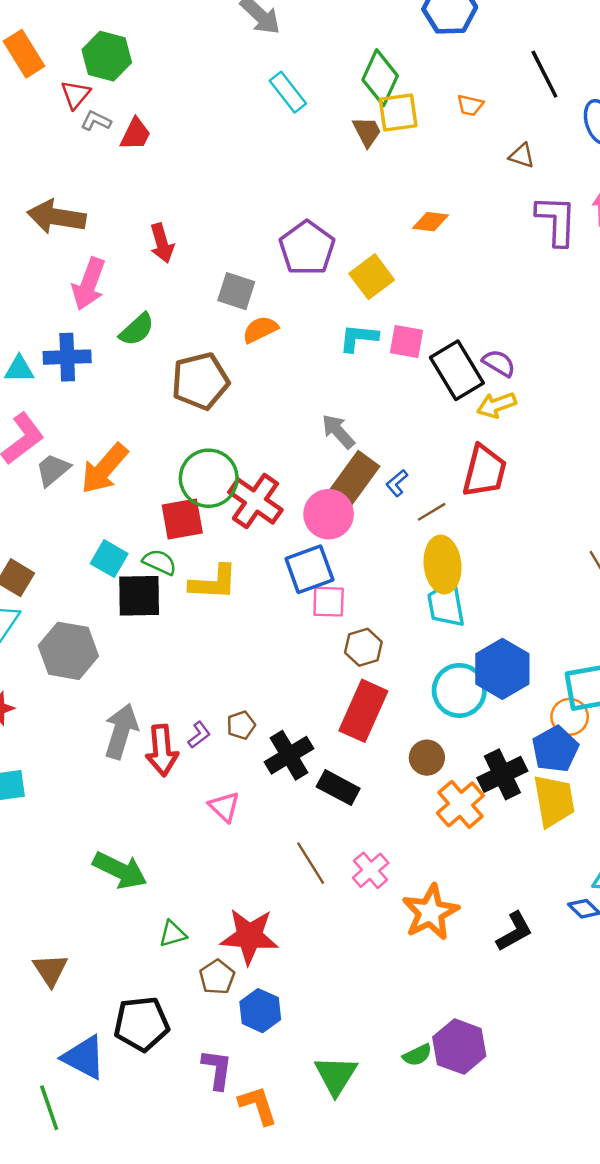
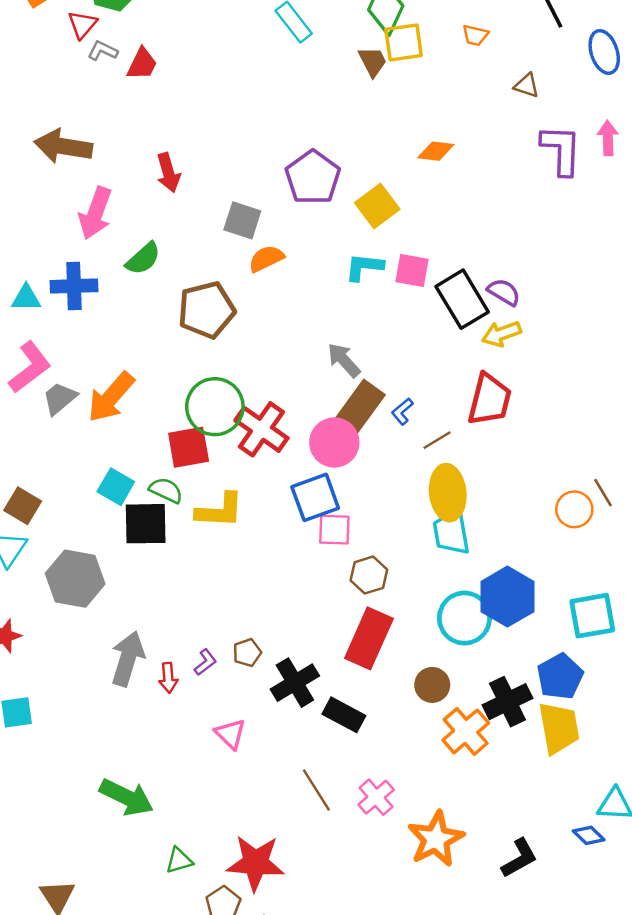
orange circle: (570, 717) -> (574, 509), moved
red arrow: (162, 750) -> (168, 678), size x0.6

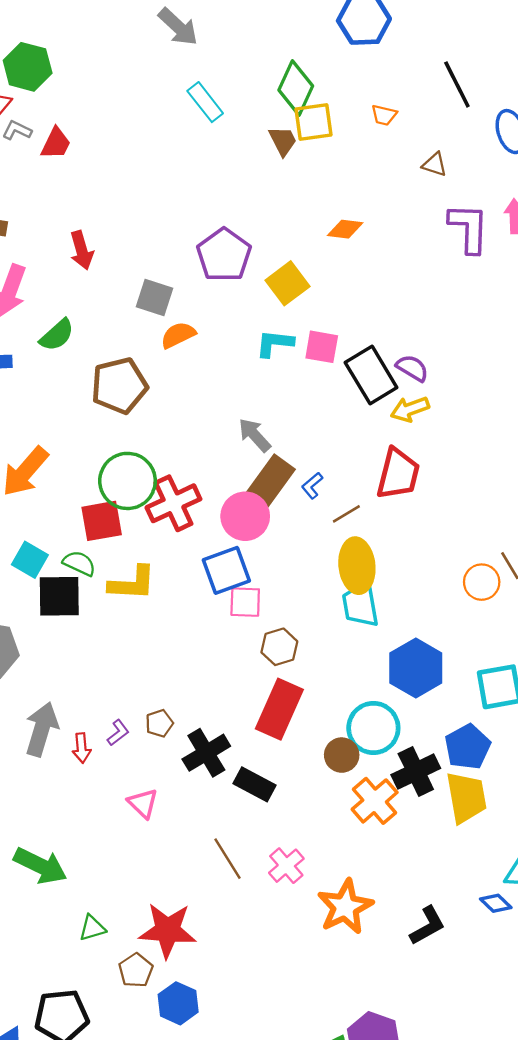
red cross: (261, 429) -> (173, 503), turned 30
cyan circle: (464, 618) -> (373, 728), moved

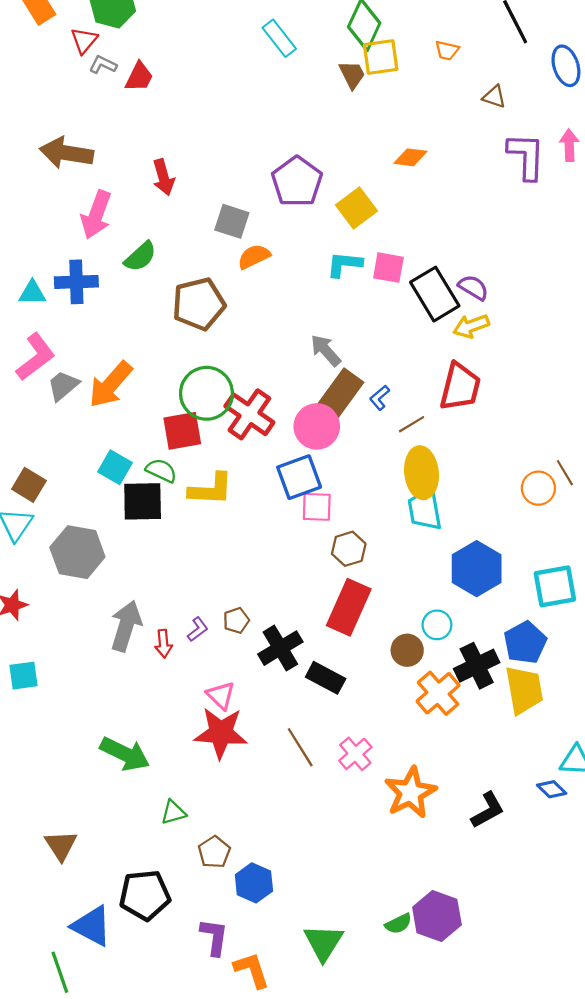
red cross: (173, 503) -> (249, 414), turned -30
cyan circle: (373, 728) -> (437, 625), size x0.6
red star: (168, 930) -> (221, 733), moved

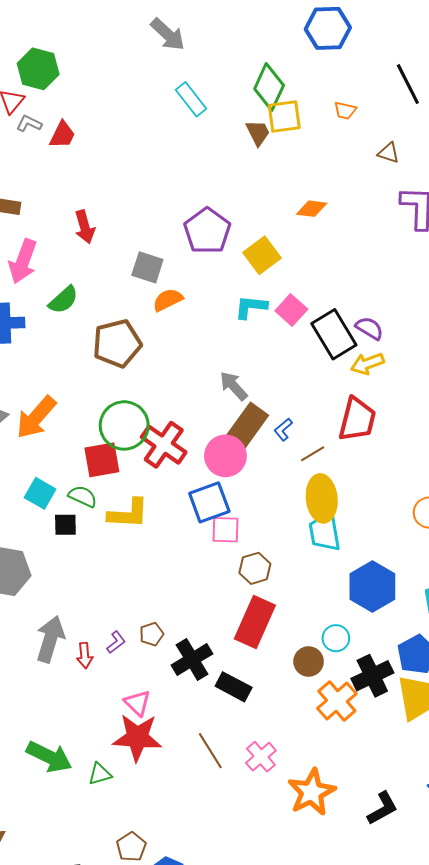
pink square: (388, 268) -> (291, 310), turned 32
black square: (143, 501) -> (65, 525), size x0.6
green triangle: (173, 812) -> (100, 774), moved

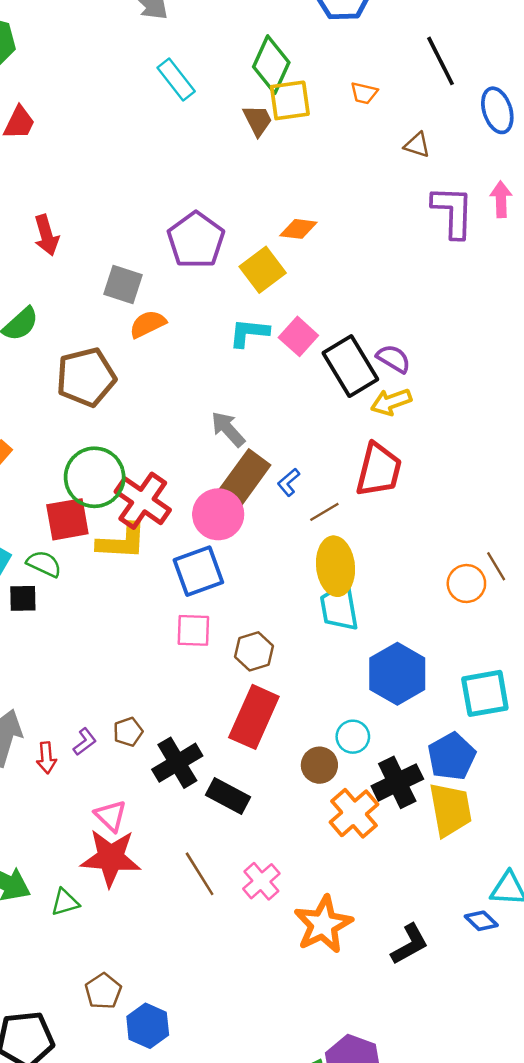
orange diamond: (312, 209) -> (298, 229), moved
yellow L-shape: (128, 514) -> (122, 542), moved
pink square: (225, 530) -> (193, 630), moved

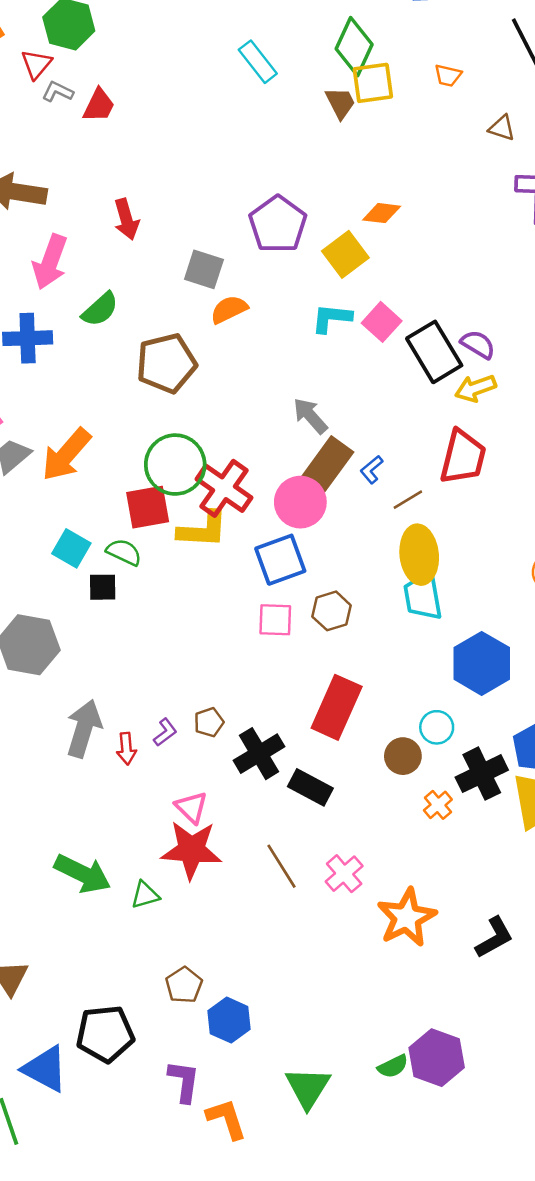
brown hexagon: (254, 651) -> (332, 611), moved
orange cross: (354, 813) -> (438, 805), size x0.6

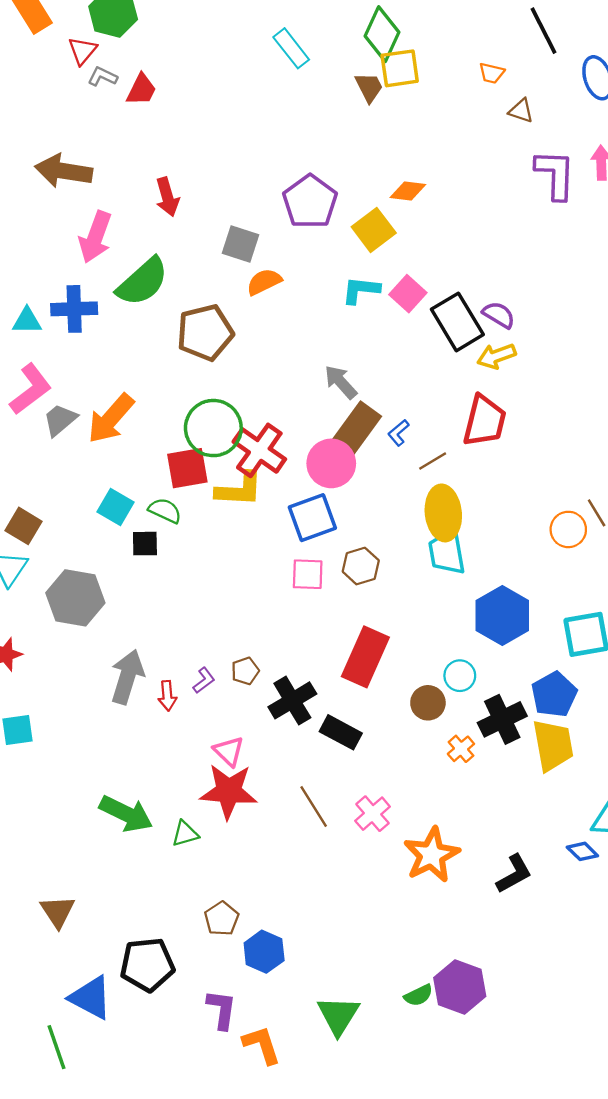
orange trapezoid: (448, 75) -> (492, 73), moved
green semicircle: (100, 309) -> (143, 282), size x1.5

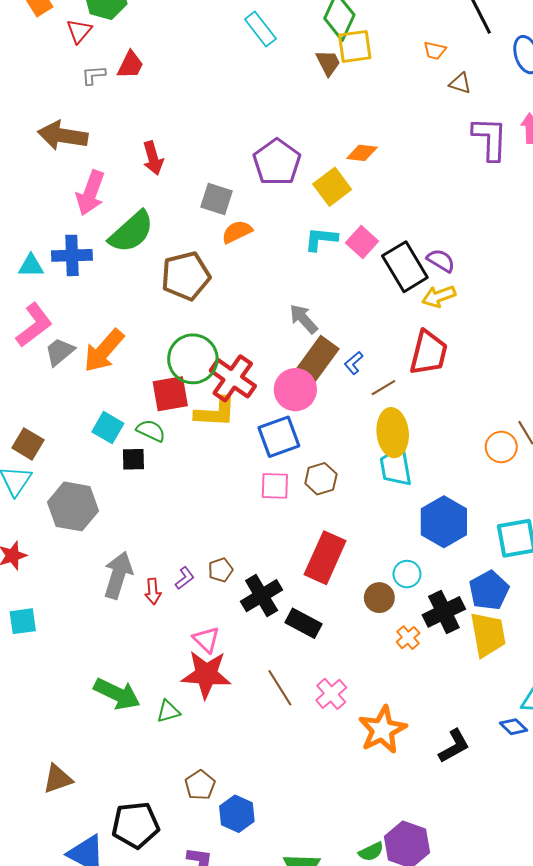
gray L-shape: (102, 77) -> (93, 75), moved, turned -30
brown triangle: (58, 912) -> (58, 779), turned 44

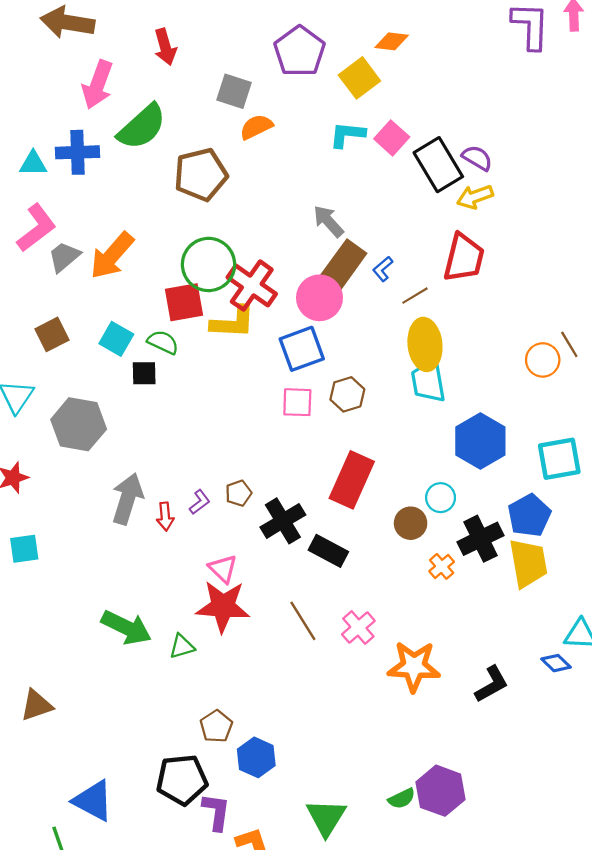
brown square: (28, 444) -> (52, 334), moved, turned 32
orange star: (382, 730) -> (414, 666), turned 30
brown triangle: (58, 779) -> (36, 705), moved
black pentagon: (135, 825) -> (182, 780), moved

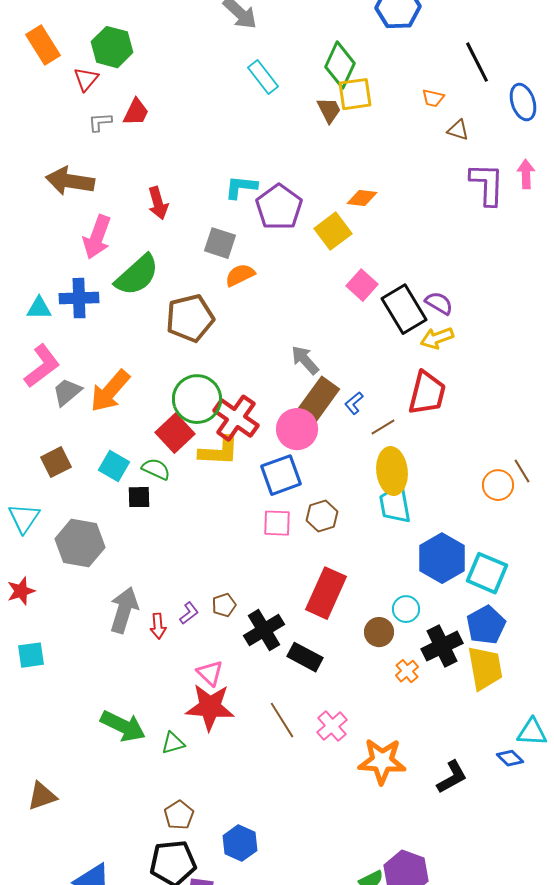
cyan L-shape: (347, 135) -> (241, 187), moved
red square: (184, 302) -> (175, 433), turned -33
cyan square: (559, 459) -> (487, 573), moved, turned 33
brown pentagon: (216, 726) -> (179, 815), moved

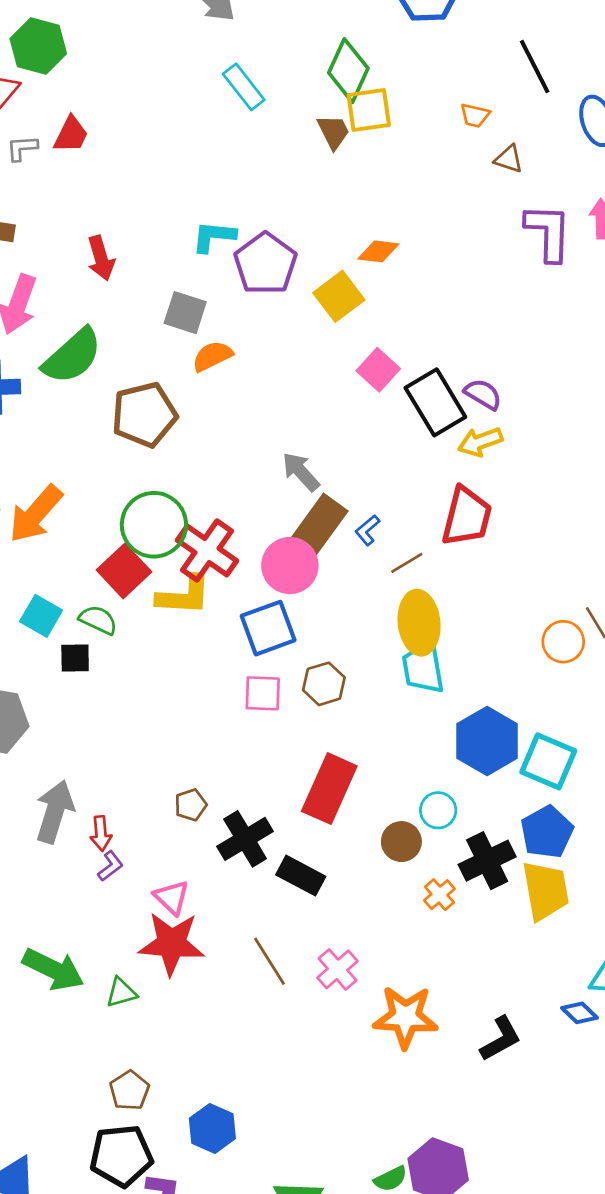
purple L-shape: (189, 613) -> (110, 866), moved

